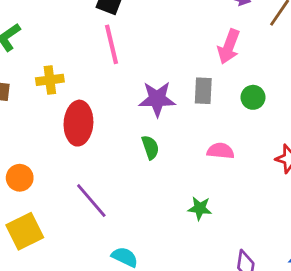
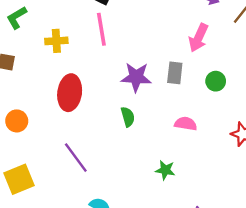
yellow cross: (50, 80) -> (56, 41), moved
orange circle: (20, 178) -> (17, 121), moved

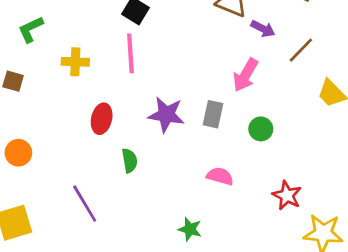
red ellipse: (70, 93) -> (102, 119), moved, size x0.7
green semicircle: (128, 117) -> (130, 161), moved

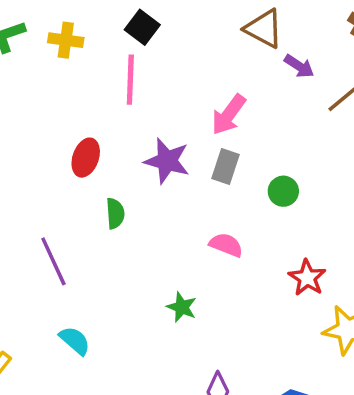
yellow cross: (75, 62) -> (66, 40), moved
pink arrow: (245, 75) -> (229, 115), moved

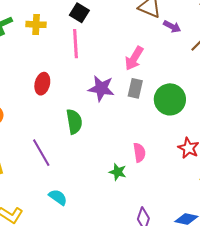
red ellipse: (86, 158) -> (42, 84), moved
green circle: (283, 191) -> (170, 99), size x1.8
green semicircle: (115, 213) -> (74, 122), size x1.4
pink semicircle: (226, 245) -> (139, 153), moved, turned 66

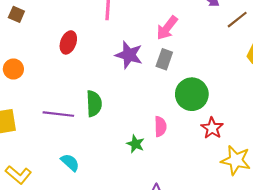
green circle: (170, 99) -> (192, 94), moved
green semicircle: (74, 122) -> (94, 104), moved
purple line: (41, 153) -> (58, 114), turned -60

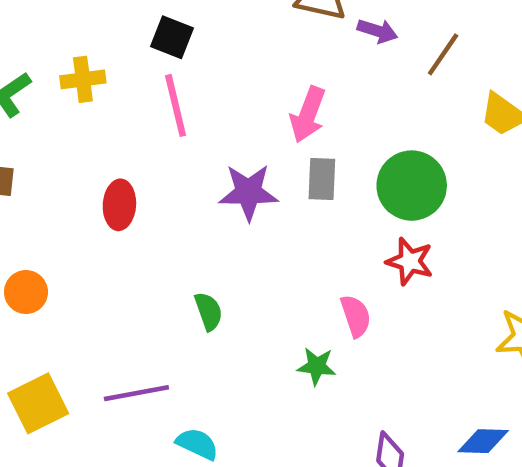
green circle: (192, 94) -> (412, 186), moved
green semicircle: (94, 104) -> (209, 311), size x0.7
purple line: (58, 114) -> (136, 393), moved
red star: (212, 128) -> (410, 261), moved

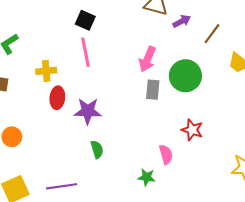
purple arrow: (377, 31) -> (182, 21), turned -48
yellow cross: (83, 79) -> (46, 71), moved
green circle: (412, 186) -> (185, 76), moved
purple star: (248, 192) -> (88, 111), moved

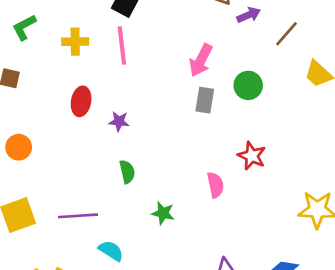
yellow cross: (46, 71) -> (75, 42), moved
green circle: (185, 76) -> (248, 85), size x0.7
purple star: (88, 111) -> (119, 121), size x0.6
green star: (147, 177) -> (163, 213), moved

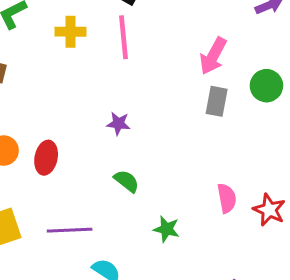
red ellipse: (81, 101) -> (46, 158), moved
red star: (252, 156) -> (269, 210), moved
green semicircle: (127, 172) -> (127, 181), turned -40

